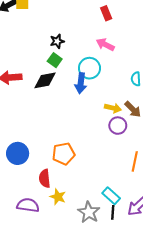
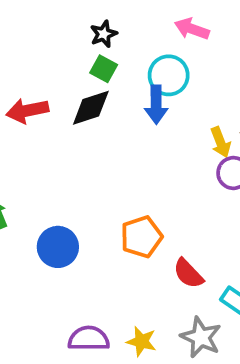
yellow arrow: (113, 108) -> (220, 142), turned 63
red semicircle: (45, 178) -> (188, 274), moved, turned -30
yellow star: (58, 197) -> (141, 341), moved

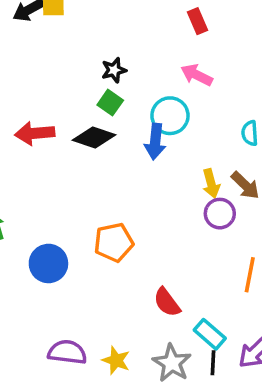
black diamond: (91, 108) -> (94, 137), turned 30
orange pentagon: (141, 237) -> (114, 242), moved

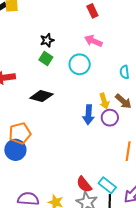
black diamond: (94, 137) -> (41, 96), moved
blue arrow: (155, 142) -> (88, 115), moved
orange pentagon: (114, 242) -> (20, 133), moved
red semicircle: (167, 302) -> (84, 184), moved

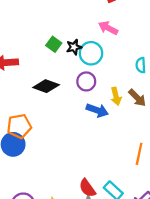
black star: (47, 40) -> (74, 47), moved
blue arrow: (88, 115) -> (97, 110), turned -78
purple circle: (110, 118) -> (86, 81), moved

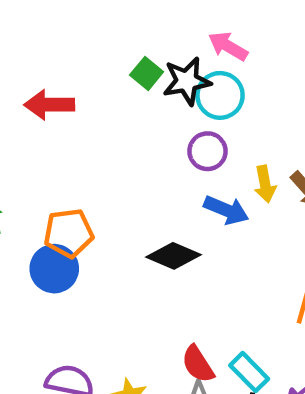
pink arrow: (108, 28) -> (228, 46), moved
black star: (74, 47) -> (187, 81), size x1.5
black diamond: (46, 86) -> (174, 256), moved

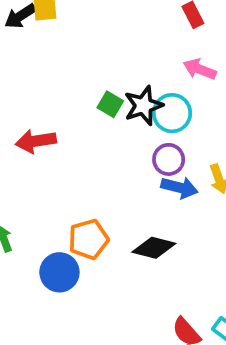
pink arrow: (228, 46) -> (200, 69), moved
blue arrow: (226, 210) -> (179, 188), moved
orange pentagon: (69, 233) -> (88, 239), moved

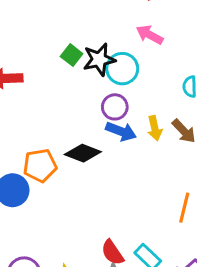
black diamond: (154, 248) -> (83, 153), moved

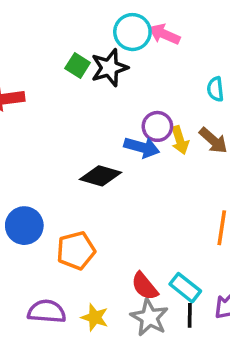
cyan circle: (122, 69) -> (132, 32), moved
purple circle: (115, 107) -> (157, 126), moved
orange pentagon: (40, 166) -> (76, 251), moved

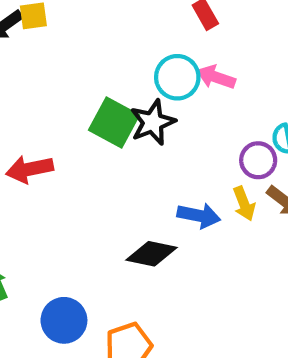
green square: (78, 65) -> (114, 122), size x1.6
purple circle: (157, 126) -> (258, 160), moved

